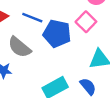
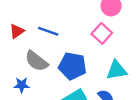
blue pentagon: (57, 34) -> (72, 66), moved

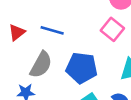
gray semicircle: (37, 61) -> (41, 65), turned -95

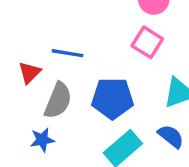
red triangle: (17, 32) -> (29, 73), moved

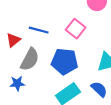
pink square: (147, 42) -> (76, 29), moved

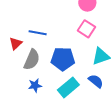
pink square: (76, 29) -> (86, 29), moved
blue star: (17, 83) -> (35, 85), moved

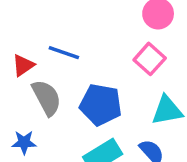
gray semicircle: (32, 60) -> (47, 98), turned -60
blue star: (35, 85) -> (24, 142), moved

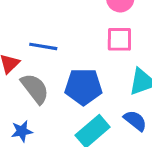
pink square: (150, 59) -> (119, 39), turned -32

